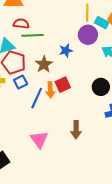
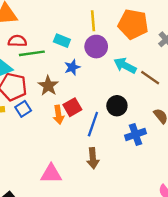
cyan rectangle: (102, 23) -> (62, 41), moved
blue line: (37, 98) -> (93, 124), moved
pink triangle: (39, 140) -> (51, 174), turned -48

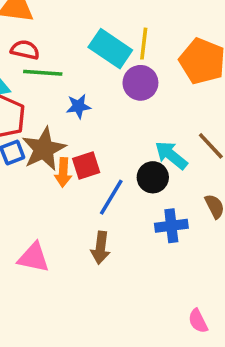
cyan rectangle: (62, 41) -> (110, 49), moved, size x1.6
cyan arrow: (125, 66) -> (171, 155), moved
blue star: (72, 67) -> (78, 106), moved
brown star: (48, 86) -> (44, 149), moved, size x1.4

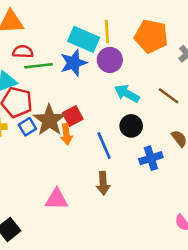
blue star: (78, 106) -> (74, 63), moved, size x1.5
cyan arrow: (171, 155) -> (127, 94), moved
red square: (86, 166) -> (73, 116), moved
blue line: (111, 197) -> (104, 146), turned -44

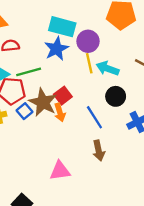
yellow line: (107, 31) -> (89, 63), moved
green line: (39, 66) -> (29, 72), moved

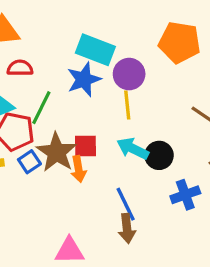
cyan arrow: (108, 68) -> (133, 149), moved
green line: (29, 72) -> (41, 108), turned -55
red square: (63, 96) -> (85, 146), turned 30
blue line: (94, 117) -> (126, 204), moved

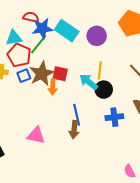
cyan rectangle: (95, 50) -> (67, 31), moved
blue star: (84, 79) -> (42, 28), moved
yellow line: (127, 105) -> (100, 70), moved

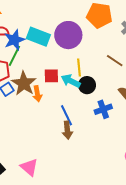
purple circle: (97, 36) -> (68, 35), size x1.4
red square: (60, 74) -> (51, 76), moved
pink triangle: (36, 135) -> (29, 167), moved, turned 42

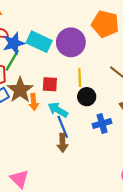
cyan arrow: (71, 81) -> (58, 110), moved

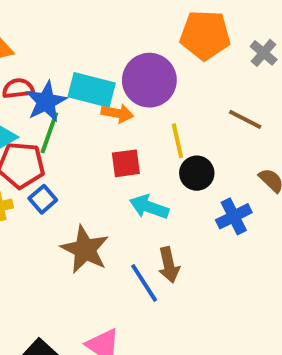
brown star: (20, 90) -> (85, 249), moved
orange arrow: (34, 102) -> (117, 113), moved, turned -63
blue line: (63, 127) -> (144, 283), moved

